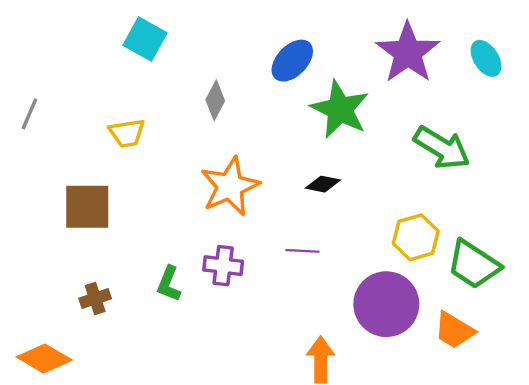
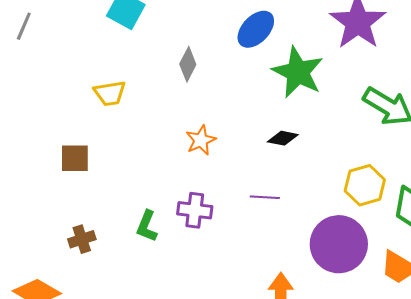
gray line: (29, 114) -> (24, 26), moved
orange star: (230, 186) -> (201, 140), size x0.6
brown square: (87, 207) -> (75, 158), size x0.7

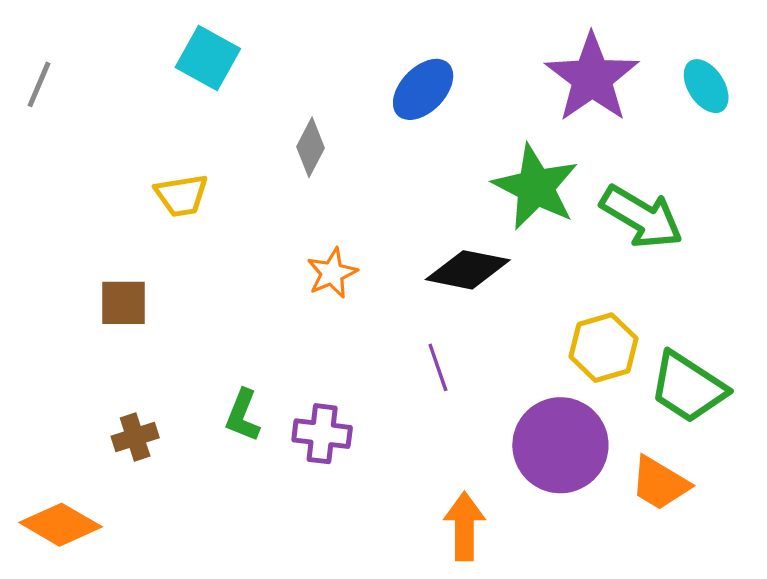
green star: (298, 72) -> (536, 187), moved
black diamond: (283, 138) -> (468, 270), size x1.6
purple line: (265, 197) -> (438, 367), turned 68
purple cross: (195, 210) -> (322, 434), moved

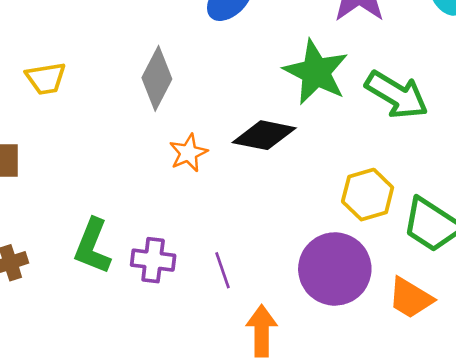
gray diamond: (311, 147) -> (157, 78), moved, size x1.4
orange star: (332, 273) -> (188, 153), moved
purple line: (438, 367) -> (222, 270), moved
green L-shape: (243, 415) -> (92, 246), size x1.4

